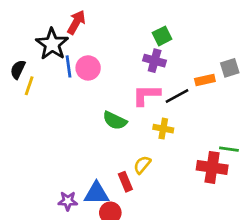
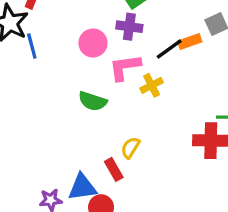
pink circle: (88, 68) -> (93, 43), moved
black line: (177, 96) -> (169, 49), moved
yellow cross: (163, 129) -> (152, 85), moved, turned -30

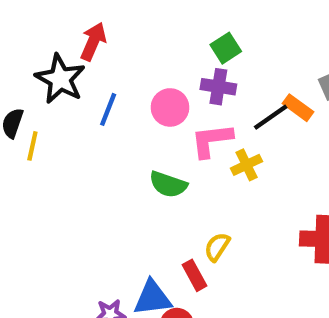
orange rectangle: (190, 42) -> (298, 108), turned 55
blue line: (32, 46) -> (108, 109), moved, turned 35

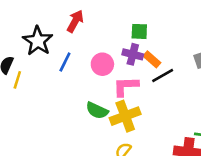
red arrow: (93, 42) -> (75, 21), moved
green square: (226, 48) -> (139, 31), turned 30
orange rectangle: (298, 108) -> (152, 59), moved
yellow cross: (246, 165) -> (125, 116), moved, size x1.6

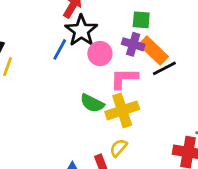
black star: (38, 41) -> (81, 31), moved
orange rectangle: (152, 59) -> (154, 51), size x1.5

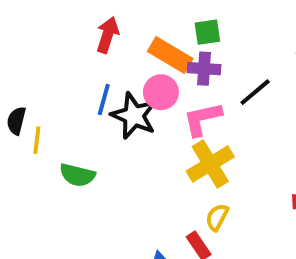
black star: (81, 31) -> (134, 116), moved
orange rectangle: (154, 51) -> (170, 55), moved
green semicircle: (92, 103) -> (77, 175), moved

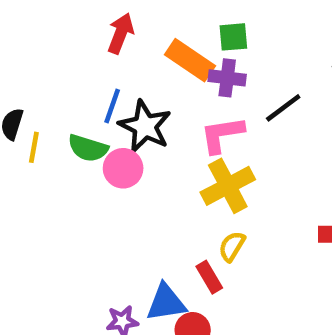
pink circle: (161, 92) -> (123, 168), moved
green semicircle: (77, 175) -> (88, 148), moved

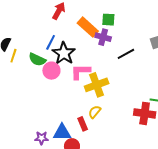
pink L-shape: (222, 135) -> (80, 72), moved

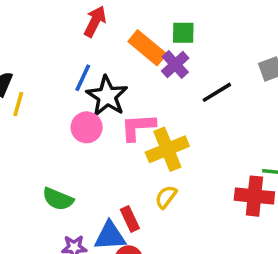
purple cross: (103, 37) -> (175, 64), turned 35
green semicircle: (37, 59) -> (58, 199), moved
red rectangle: (83, 124) -> (130, 219), moved

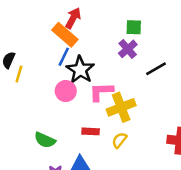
orange rectangle: (147, 48) -> (65, 35), moved
red rectangle: (130, 219) -> (91, 131), moved, turned -63

